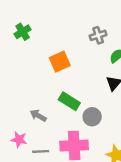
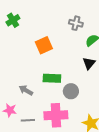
gray cross: (98, 35) -> (76, 23), turned 32
green rectangle: (69, 101) -> (52, 78), turned -30

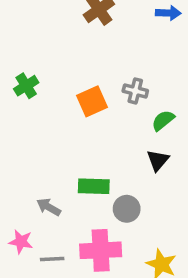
orange square: (44, 45) -> (92, 101), moved

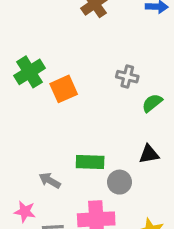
green cross: (26, 86) -> (29, 72), size x1.4
orange square: (92, 101) -> (64, 89), moved
black triangle: (158, 160) -> (149, 154), moved, turned 40

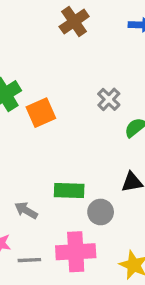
gray cross: (127, 77) -> (109, 99), turned 30

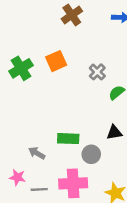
orange square: (41, 113) -> (56, 61), moved

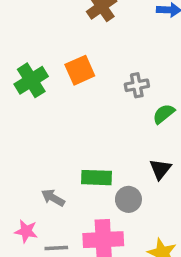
gray cross: (97, 72) -> (137, 85), turned 35
black triangle: (114, 132) -> (160, 169), turned -42

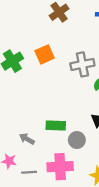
gray cross: (137, 85) -> (82, 64), size x1.5

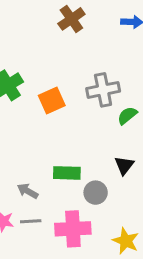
orange square: (45, 54) -> (52, 100), moved
gray line: (29, 172) -> (31, 221), moved

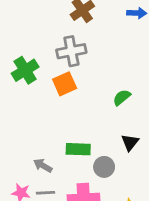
gray cross: (103, 90) -> (71, 51), moved
green semicircle: (127, 116) -> (122, 97), moved

